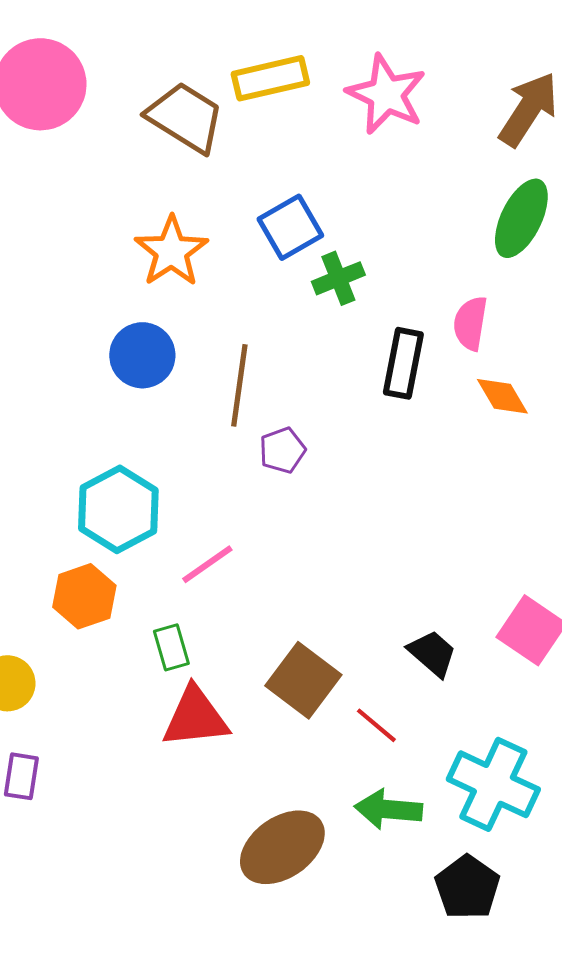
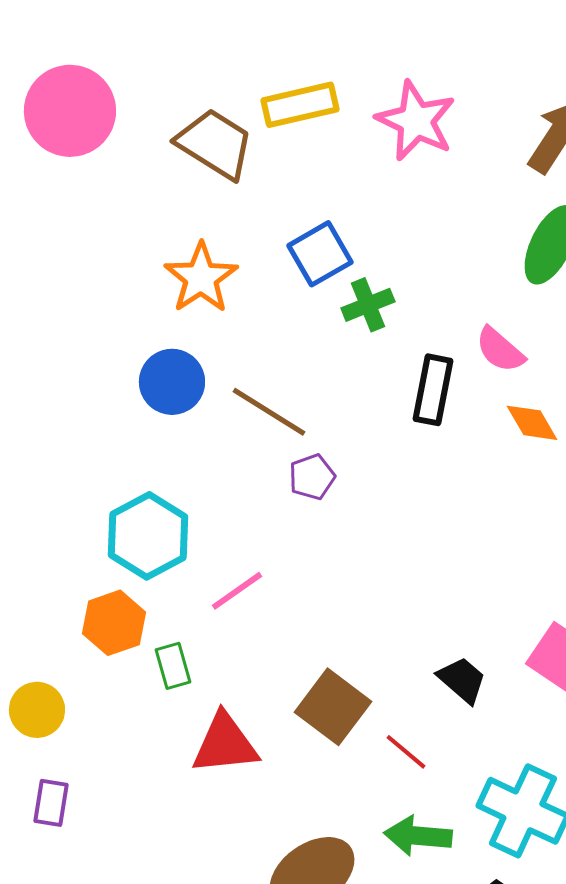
pink semicircle: (470, 323) -> (500, 350), turned -58
brown line: (239, 385) -> (269, 412), turned -66
green rectangle: (171, 647) -> (173, 666), moved

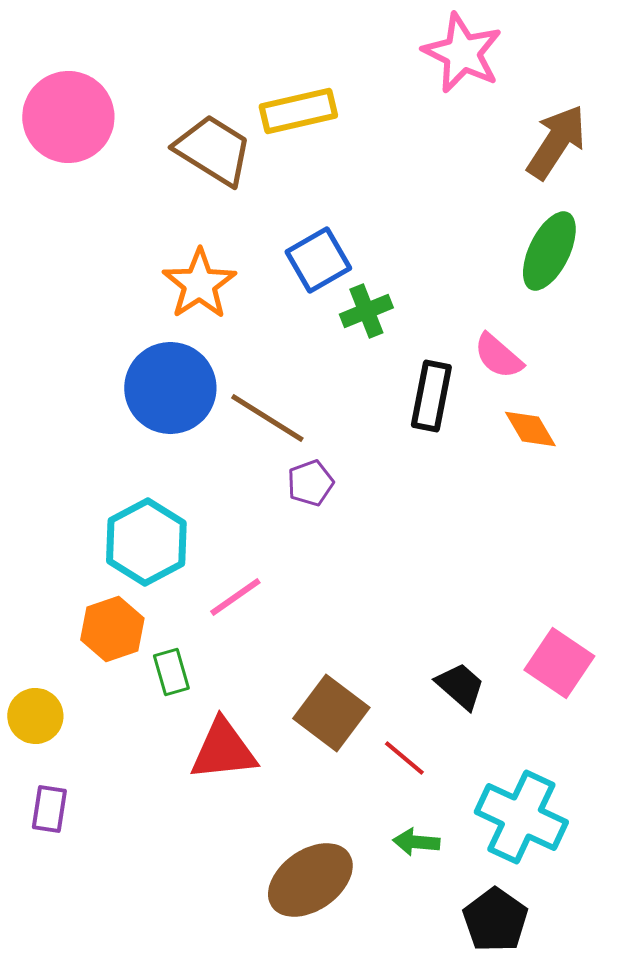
pink star: (416, 121) -> (462, 53), moved
blue circle: (172, 382) -> (170, 388), size x1.4
green arrow: (418, 836) -> (416, 842), size x0.7

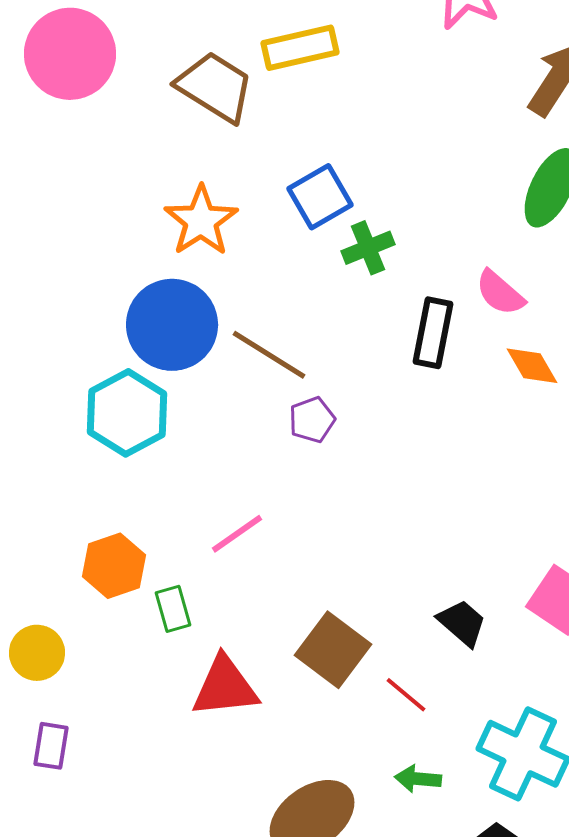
cyan hexagon: (146, 542) -> (127, 413), moved

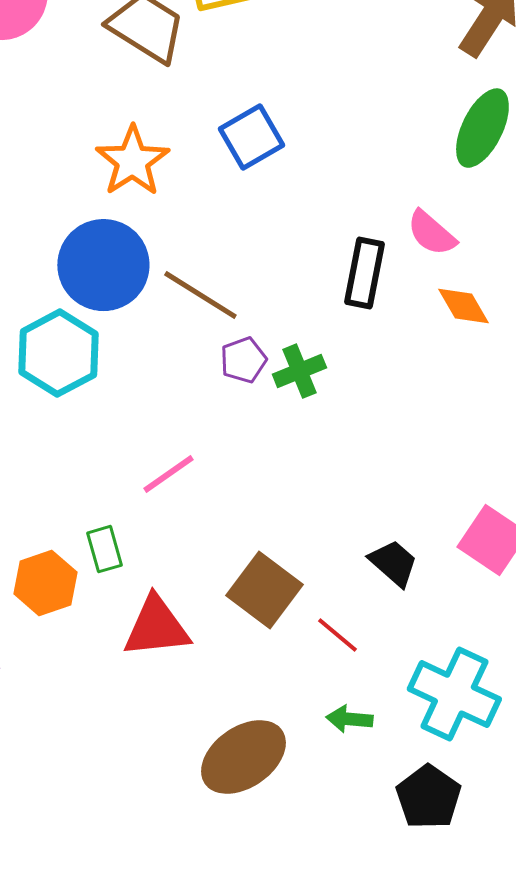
green cross: (368, 248) -> (299, 371), moved
orange hexagon: (114, 566) -> (45, 583), moved

